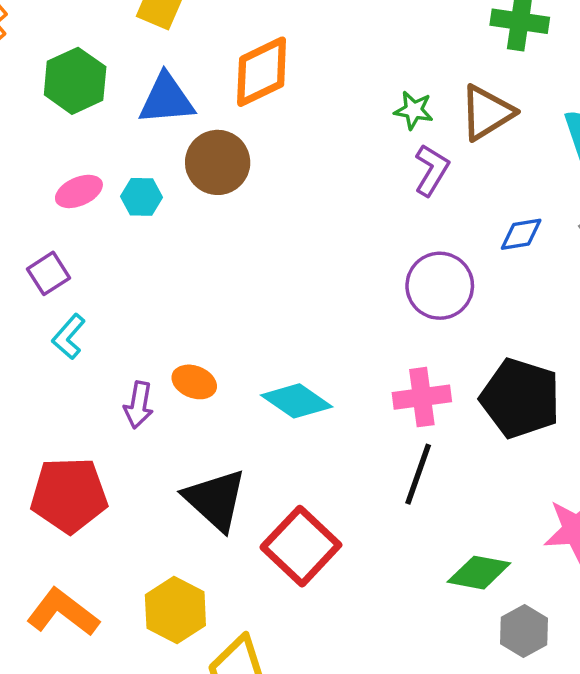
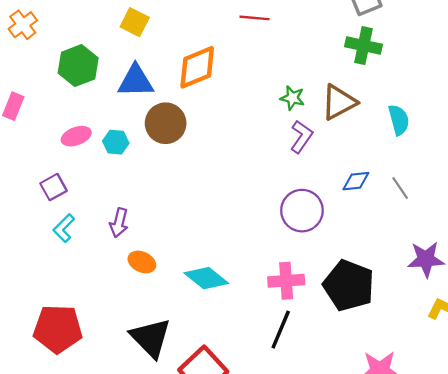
purple arrow: (139, 405) -> (119, 223), moved

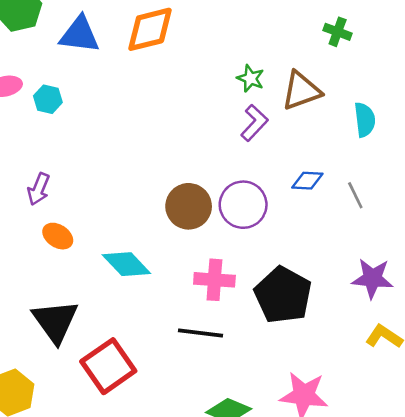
green cross: (364, 46) -> (338, 32), size x0.7
brown circle: (166, 123) -> (189, 206), moved
black line: (281, 330) -> (201, 333), turned 66

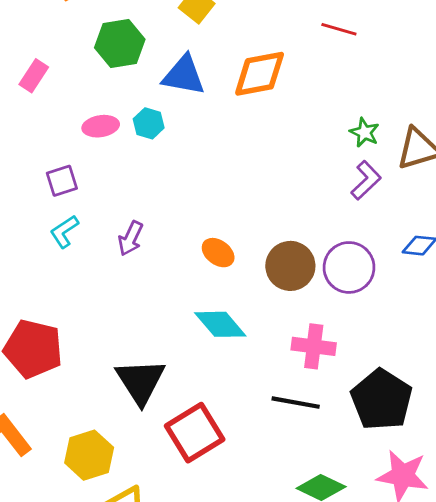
cyan hexagon: (48, 99) -> (149, 123), moved
orange ellipse: (58, 236) -> (218, 253), moved
black pentagon: (283, 295) -> (382, 400), moved

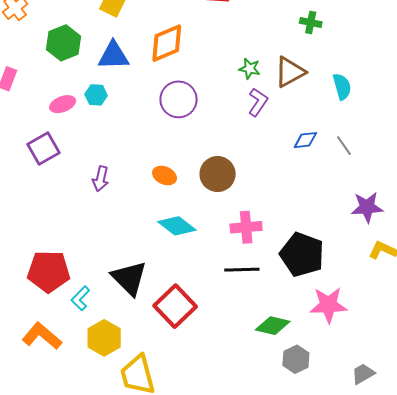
purple square: (62, 181) -> (43, 148), size x1.4
cyan L-shape: (64, 232) -> (80, 298), moved
purple circle: (349, 267) -> (178, 99), moved

